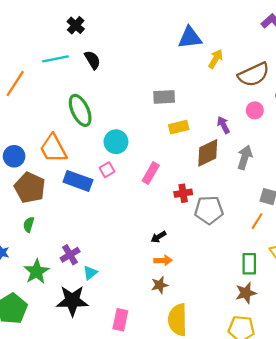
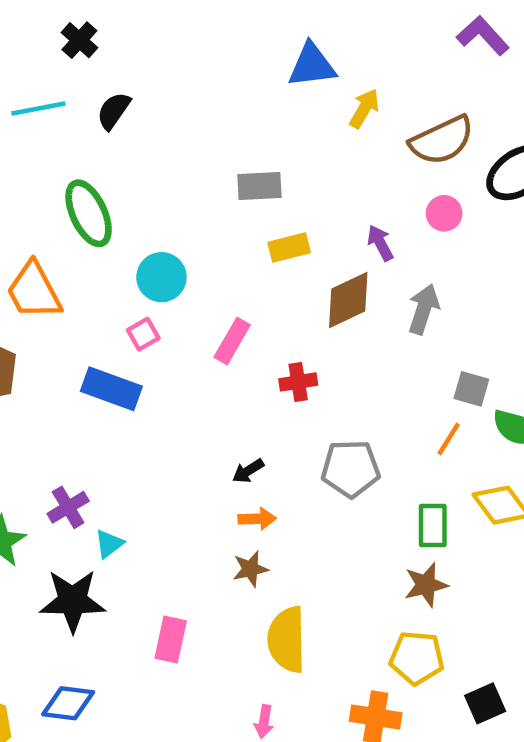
black semicircle: (92, 60) -> (114, 111), turned -114
blue rectangle: (78, 181) -> (111, 389), moved
gray pentagon: (209, 210) -> (351, 469), moved

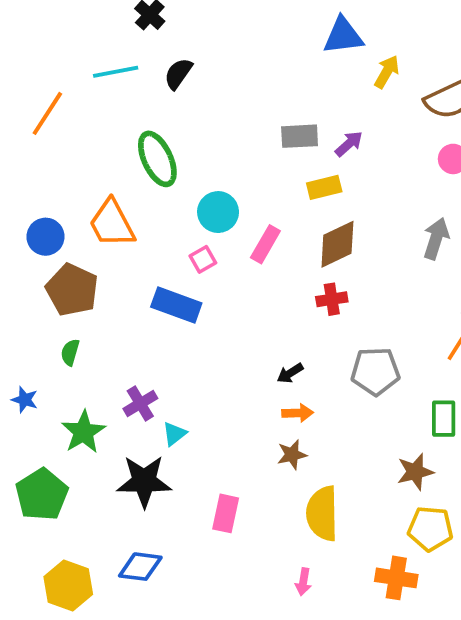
purple arrow: (380, 243) -> (349, 144), moved, turned 76
brown diamond: (348, 300) -> (337, 244), moved
pink rectangle: (232, 341) -> (265, 244), moved
brown star: (426, 585) -> (415, 472), moved

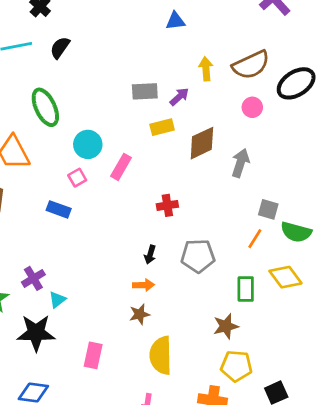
blue triangle: (343, 36) -> (175, 21), size x0.7
yellow arrow: (387, 72) -> (206, 69), moved, turned -35
brown diamond: (337, 244) -> (202, 143), moved
blue rectangle: (176, 305) -> (59, 209), size x0.7
black arrow: (290, 373) -> (150, 255), moved, turned -42

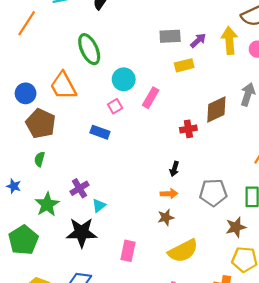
yellow arrow: (206, 69) -> (229, 40), moved, size x1.4
brown diamond: (202, 143) -> (216, 110), moved
gray pentagon: (198, 256) -> (213, 193), moved
yellow semicircle: (161, 355) -> (183, 251), turned -116

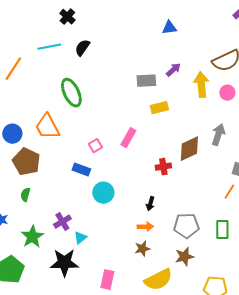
purple arrow: (198, 40) -> (173, 70), moved
cyan circle: (124, 79) -> (103, 193), moved
brown star: (236, 227) -> (184, 257), moved

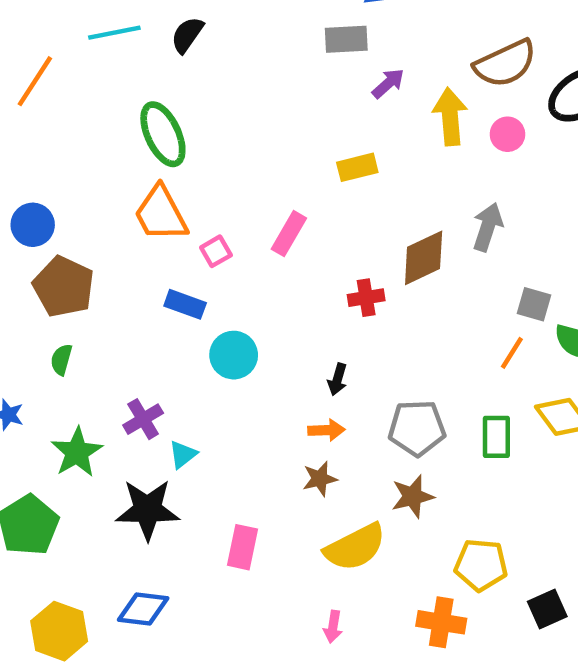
gray rectangle: (146, 81) -> (346, 39), moved
orange trapezoid: (47, 127) -> (161, 214), moved

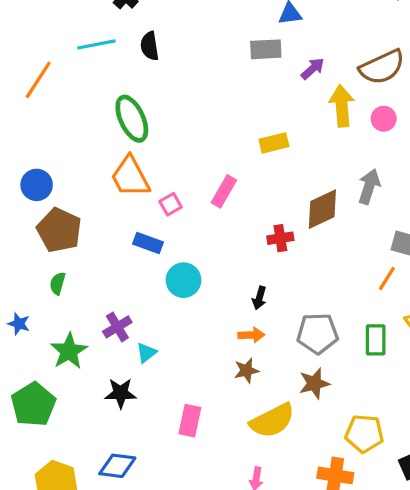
black semicircle: (187, 35) -> (150, 46), turned -44
purple arrow: (388, 83) -> (313, 69), moved
black star: (148, 510) -> (121, 393), size x0.7

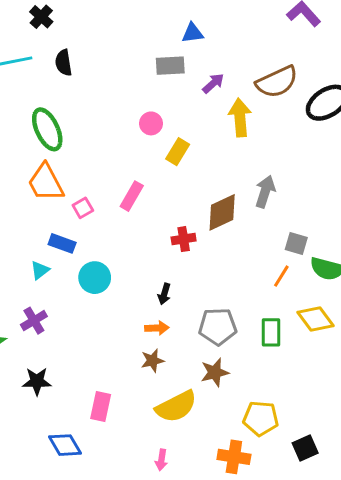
pink circle: (384, 119) -> (151, 123), moved
yellow rectangle: (274, 143) -> (178, 152), turned -45
cyan triangle: (146, 353) -> (40, 270), moved
blue diamond: (117, 466) -> (65, 445), moved, turned 52

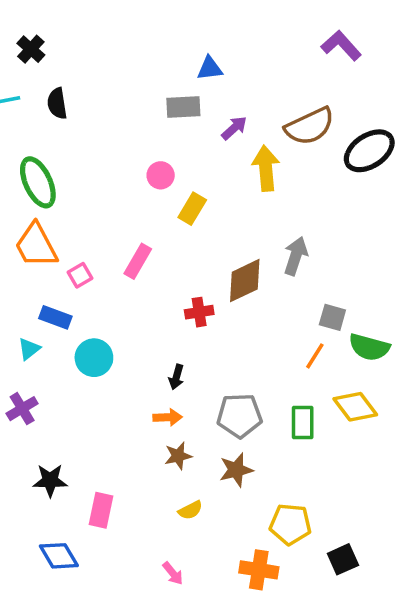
brown star: (152, 361) -> (178, 456), moved
black star: (37, 381) -> (50, 480), moved
yellow semicircle: (176, 407) -> (190, 510), size x0.5
pink arrow: (161, 460) -> (173, 573), turned -48

